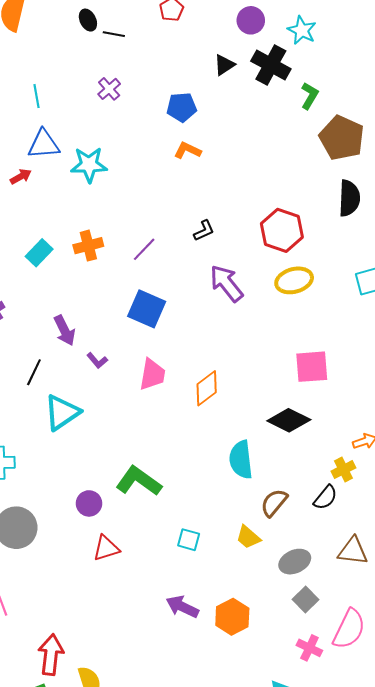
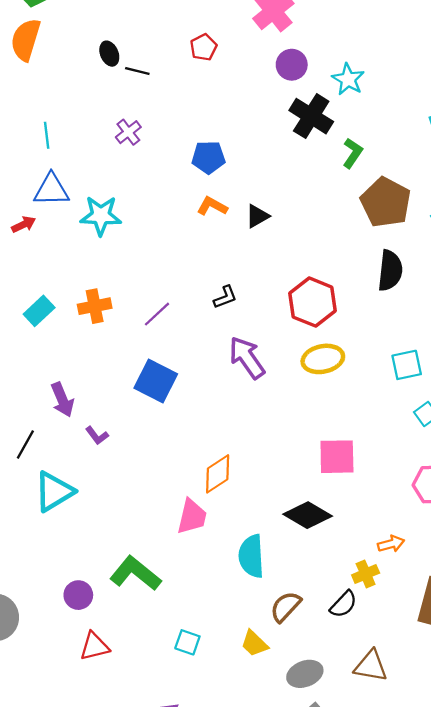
black triangle: (224, 65) -> (257, 216), moved
pink trapezoid: (152, 374) -> (192, 517), moved

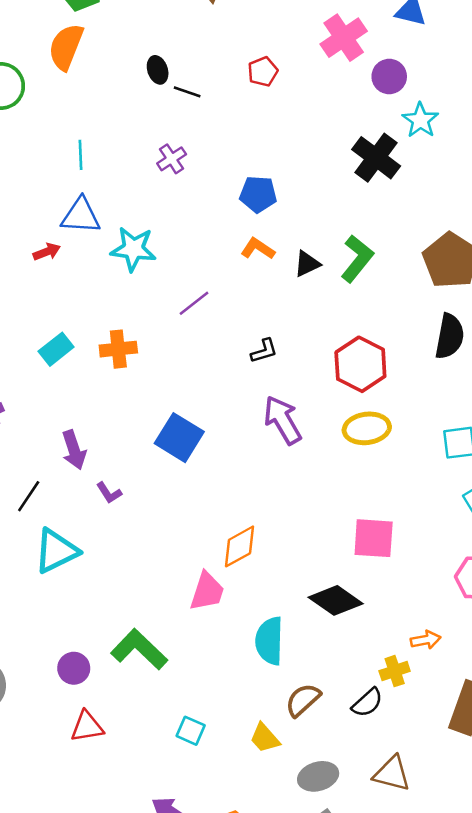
purple circle: (292, 65) -> (389, 76), moved
green L-shape: (353, 153) -> (357, 259), moved, size x1.4
purple line: (157, 314) -> (194, 303), moved

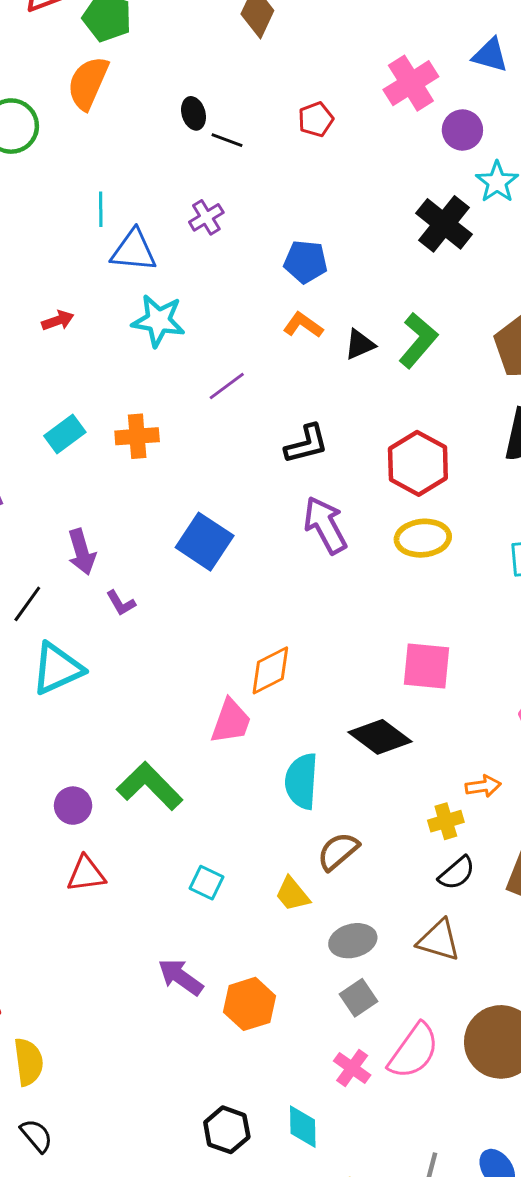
blue triangle: (81, 216) -> (134, 251), moved
black L-shape: (264, 351) -> (306, 444), size x1.4
black semicircle: (367, 703) -> (457, 873), moved

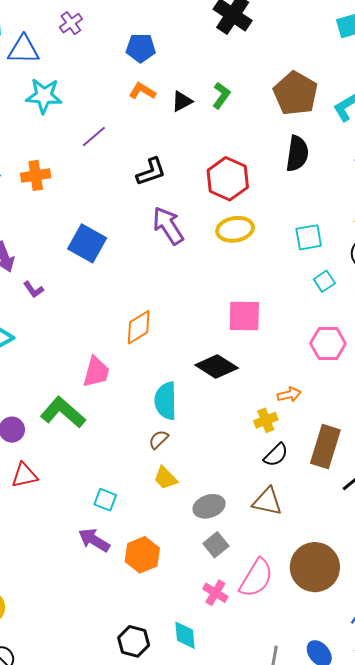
green L-shape: (418, 340) -> (221, 95), size x0.7
pink trapezoid: (231, 721) -> (96, 372), moved
brown semicircle: (338, 851) -> (159, 439), moved, size x0.7
cyan square: (206, 883) -> (105, 500), moved

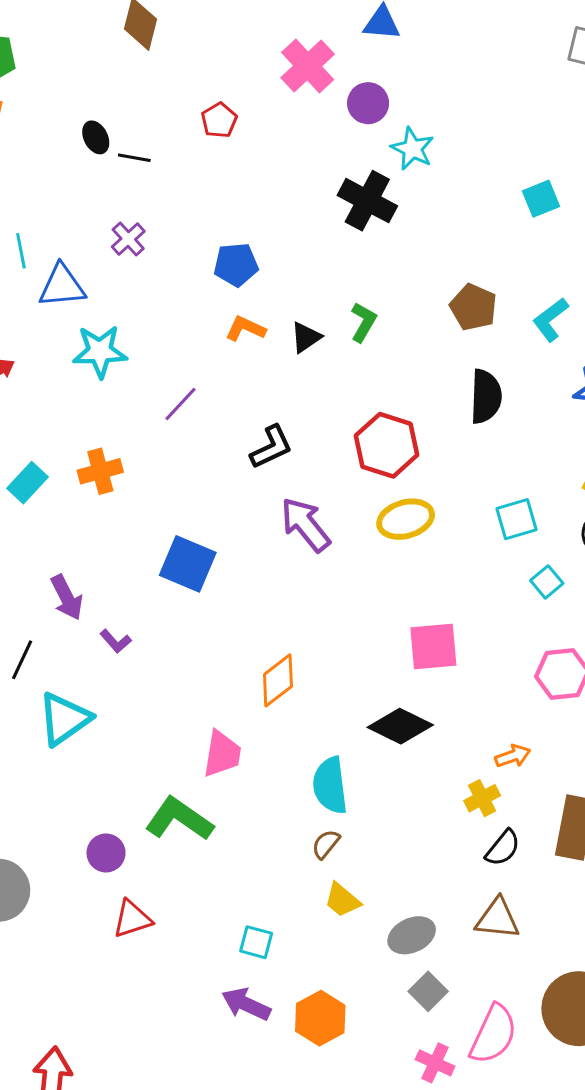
brown pentagon: (295, 93) -> (473, 307), size x0.7

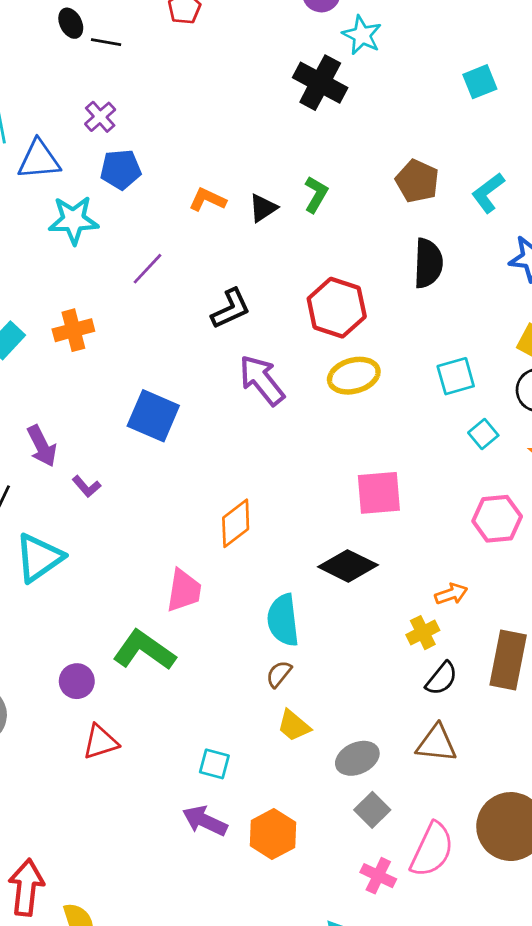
blue pentagon: (236, 265) -> (121, 169), moved

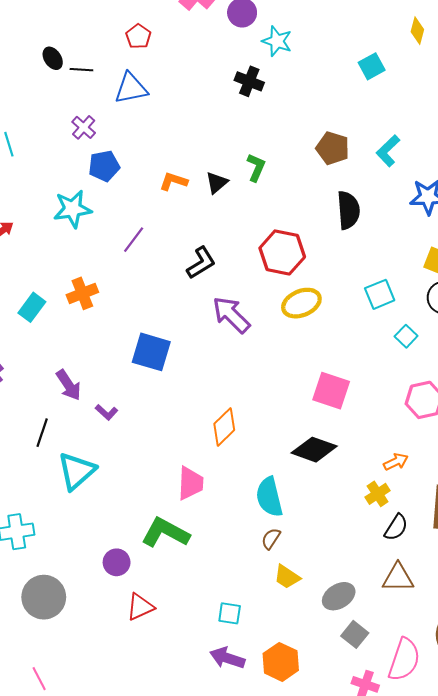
black cross: (320, 83) -> (249, 81), size x0.7
blue triangle: (39, 160) -> (131, 88), moved
pink square: (379, 493) -> (331, 391), turned 30

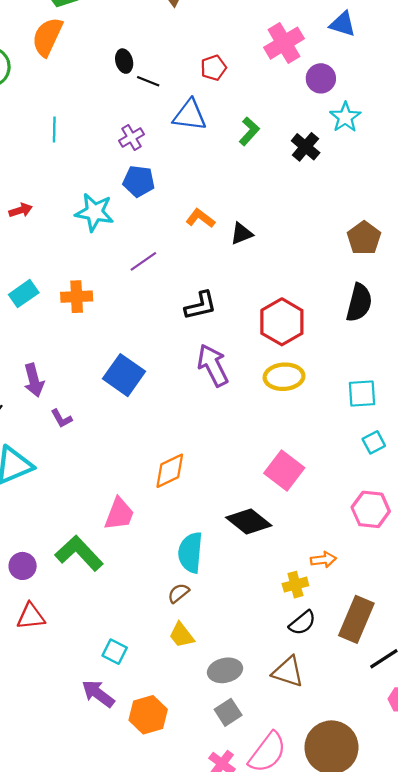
green L-shape: (256, 167) -> (249, 131), moved

